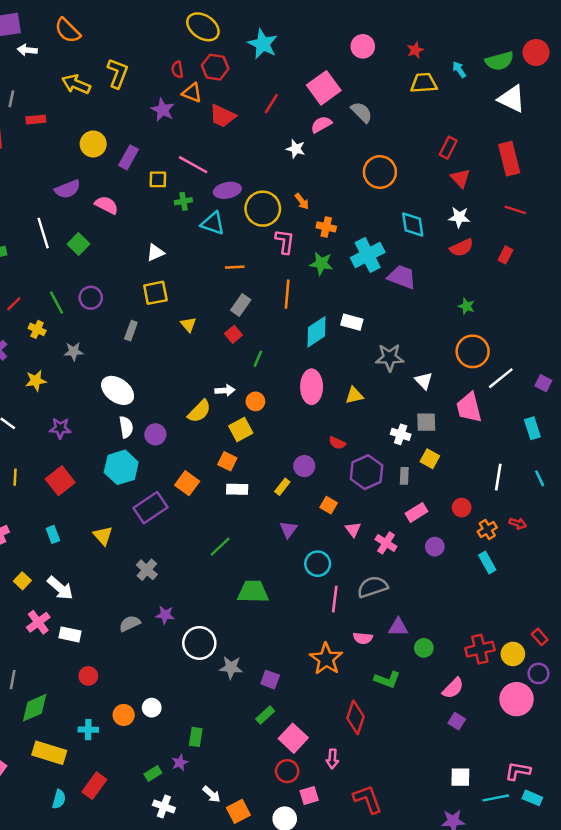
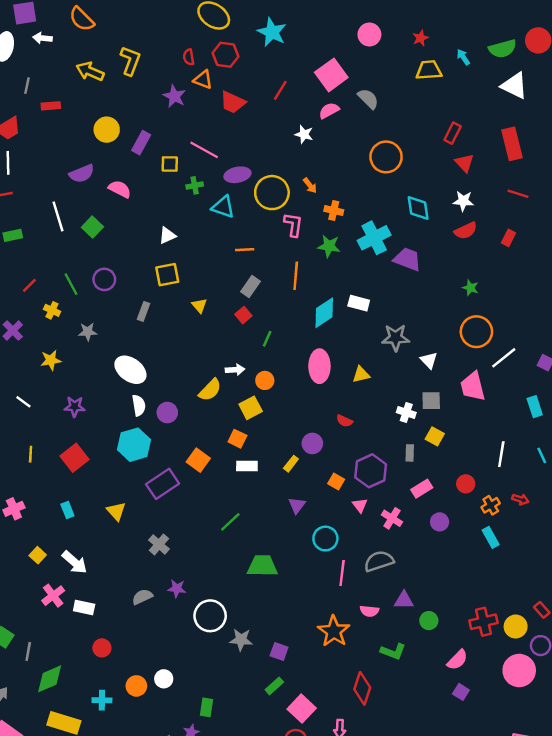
purple hexagon: (366, 472) -> (371, 471), moved

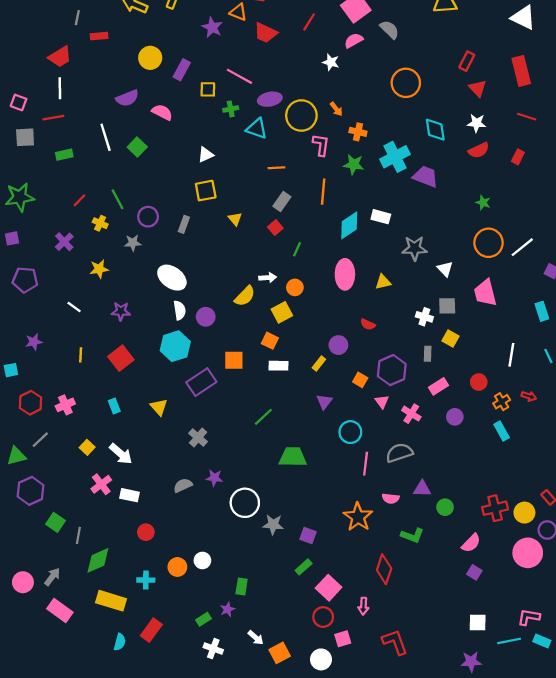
purple circle: (104, 279) -> (148, 217), moved
white line: (504, 358) -> (522, 247), moved
orange square: (198, 460) -> (234, 360), turned -36

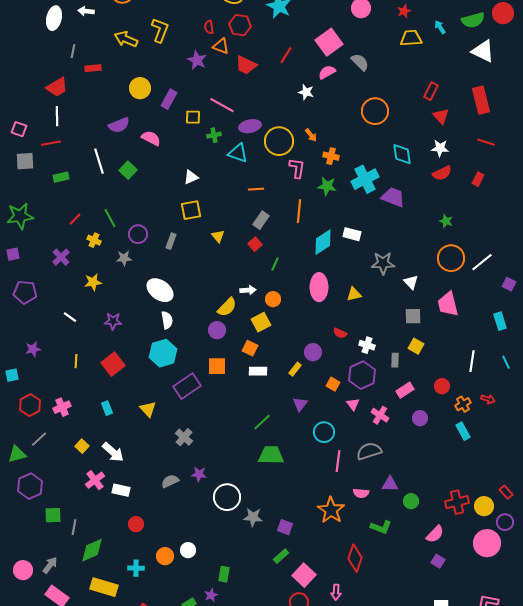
purple circle: (206, 317) -> (217, 330), moved
white cross: (424, 317) -> (367, 345), moved
green line: (263, 417) -> (262, 422), moved
green square: (56, 522) -> (53, 515), turned -36

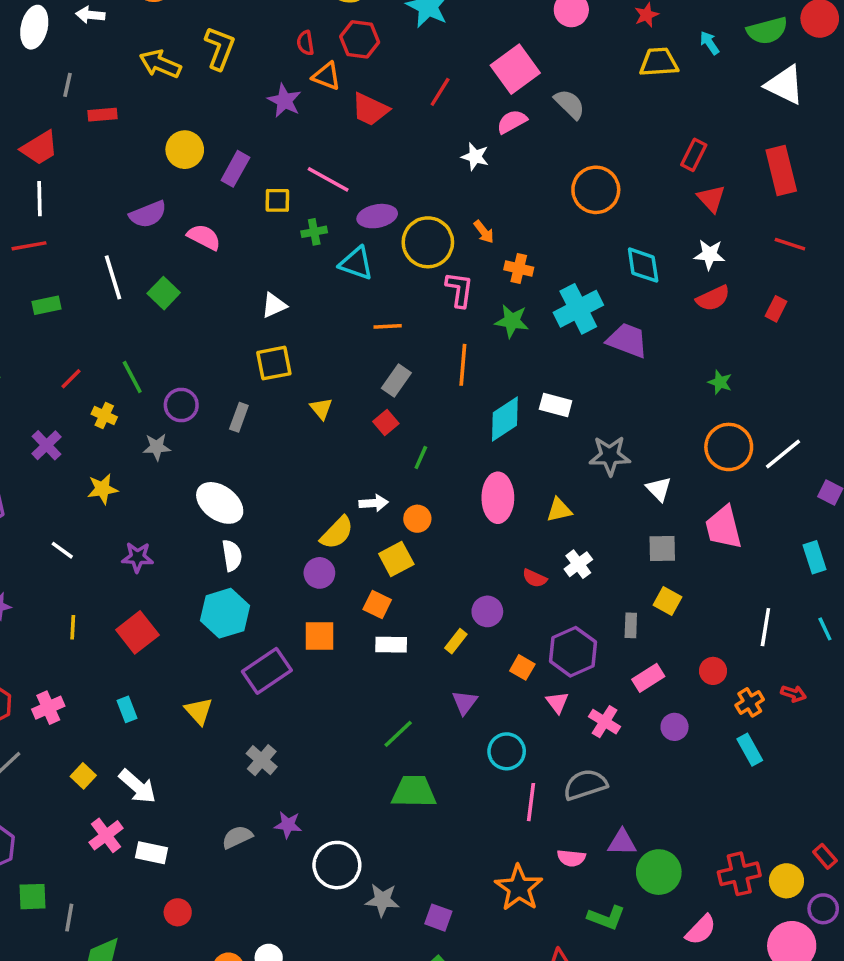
white cross: (367, 345) -> (578, 564), moved, turned 35
green circle: (411, 501) -> (659, 872), size x1.6

